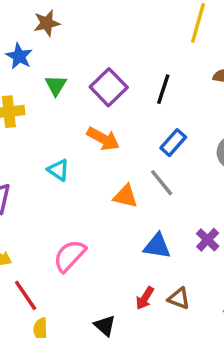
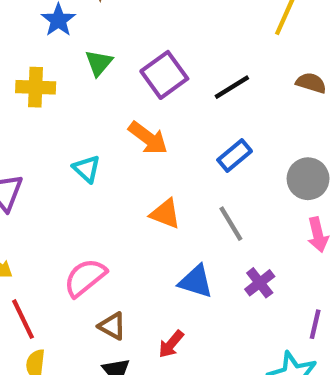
black line: (163, 89) -> (232, 87), turned 32
gray line: (162, 183) -> (231, 224), moved
brown triangle: (179, 298) -> (112, 326), moved

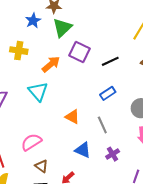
green triangle: (99, 63) -> (62, 28), moved, size x1.5
purple square: (164, 75) -> (79, 52), turned -35
orange arrow: (148, 138) -> (51, 64), moved, turned -84
cyan triangle: (87, 169) -> (38, 91), size x1.5

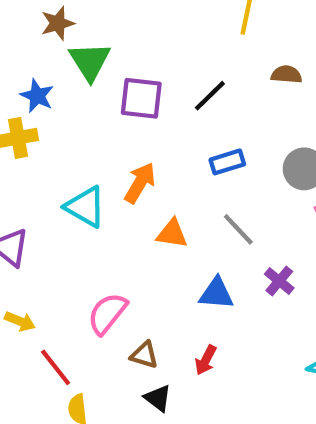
blue star: (33, 21) -> (37, 96), moved
orange arrow: (51, 64) -> (140, 183), moved
blue rectangle: (108, 93) -> (227, 162), turned 35

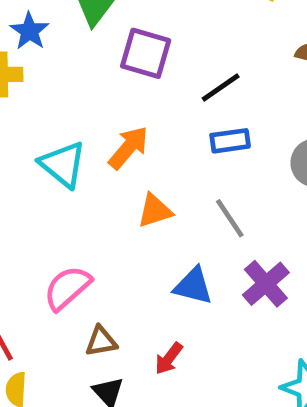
black line: (210, 96) -> (221, 87), moved
orange triangle: (172, 234) -> (155, 211), turned -36
purple cross: (279, 281) -> (266, 284), size x1.4
brown triangle: (144, 355) -> (101, 341), turned -36

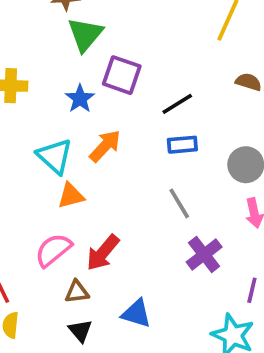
blue star: (29, 31) -> (80, 99), moved
orange triangle: (155, 211) -> (71, 196), moved
blue triangle: (193, 286) -> (136, 313), moved
red arrow: (169, 358) -> (103, 253), moved, size x1.5

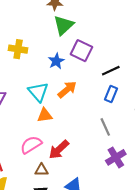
blue rectangle: (182, 145) -> (111, 94), turned -70

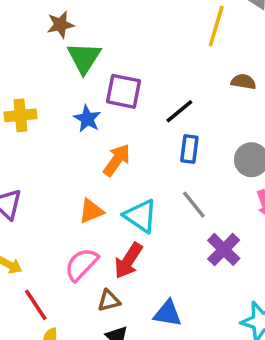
cyan triangle: (38, 92) -> (141, 216), moved

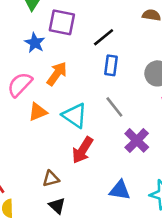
red arrow: (128, 261) -> (83, 150), moved
pink semicircle: (81, 264) -> (20, 85), moved
blue triangle: (168, 313) -> (120, 190), moved

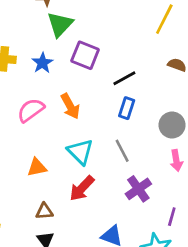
blue star: (35, 43) -> (42, 63), moved
orange arrow: (57, 74) -> (70, 106), turned 105
orange triangle: (38, 112) -> (37, 167), moved

